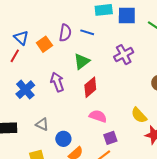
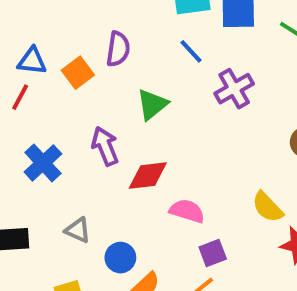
blue line: (87, 32) -> (191, 51), moved, turned 32
blue triangle: (21, 38) -> (32, 61), turned -35
red diamond: (90, 87) -> (148, 176), moved, turned 35

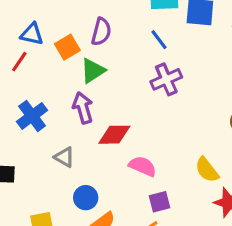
purple cross: (234, 89) -> (166, 79), moved
green triangle: (152, 104) -> (93, 71), moved
gray triangle: (78, 230) -> (64, 157), moved

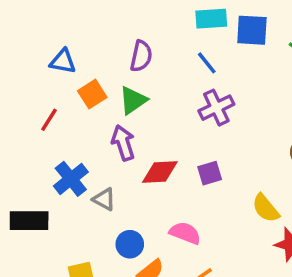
orange square: (67, 47) -> (92, 94), moved
red line: (19, 62) -> (49, 120), moved
blue cross: (32, 116) -> (71, 179), moved
pink semicircle: (143, 166) -> (185, 233), moved
purple square: (159, 202) -> (210, 173), moved

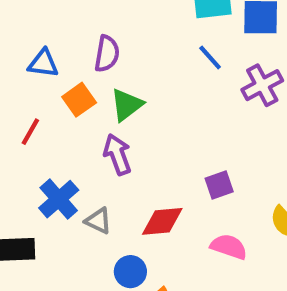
purple semicircle: (141, 56) -> (107, 54), moved
purple cross: (216, 108) -> (262, 85), moved
red diamond: (160, 172) -> (162, 221), moved
pink semicircle: (185, 233) -> (229, 247), moved

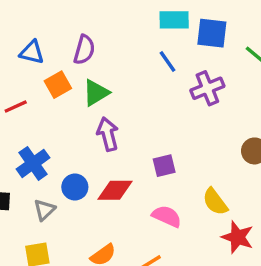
red line: (30, 132) -> (16, 107), turned 30
purple arrow: (117, 154) -> (108, 134), moved
gray triangle: (98, 221) -> (44, 210), moved, turned 45
blue circle: (130, 272) -> (75, 187), moved

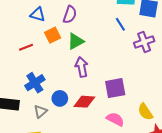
purple square: (164, 166) -> (115, 88), size x1.5

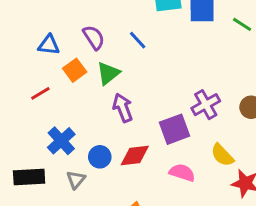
purple semicircle: (70, 15) -> (94, 37), turned -42
blue line: (120, 24) -> (138, 40), moved
purple cross: (144, 42) -> (206, 105), moved

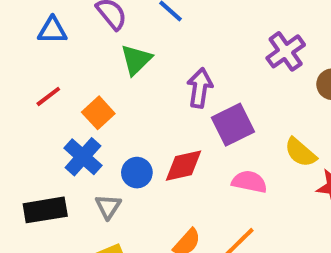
orange square: (75, 70) -> (98, 113), moved
purple cross: (206, 105) -> (286, 51), moved
purple arrow: (123, 108) -> (200, 88), moved, turned 36

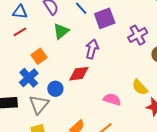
red line: (48, 96) -> (20, 32), moved
purple square: (233, 125) -> (105, 18), moved
red diamond: (183, 166) -> (79, 74), moved
gray triangle: (108, 207) -> (39, 105), size x1.5

